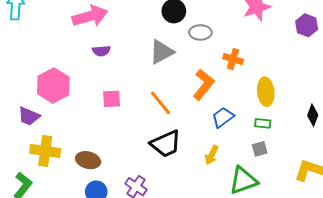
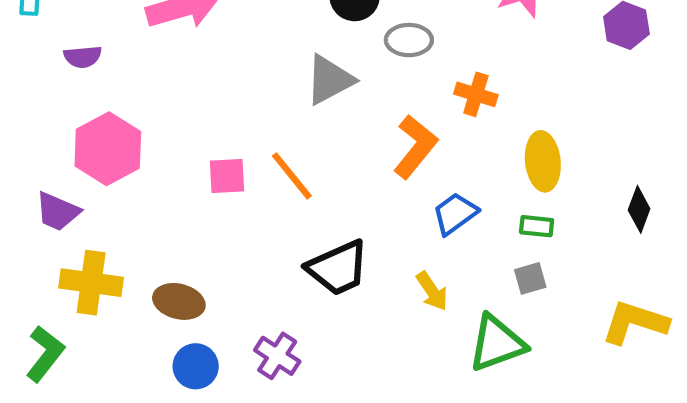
purple semicircle: (101, 51) -> (83, 57), moved
orange line: (161, 103) -> (292, 176), moved
yellow arrow: (212, 155) -> (432, 291), turned -60

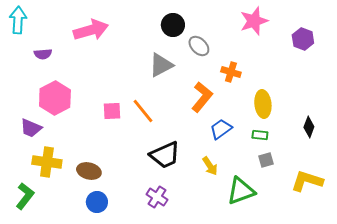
gray ellipse: (409, 40) -> (199, 46), turned 45
gray square: (530, 278) -> (266, 160), moved
purple cross: (277, 356) -> (157, 197), moved

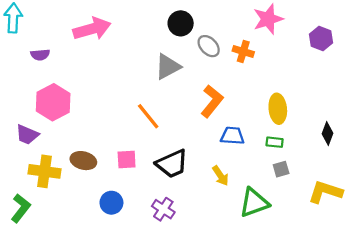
orange cross: (231, 72) -> (243, 51), moved
pink square: (112, 111) -> (127, 159), moved
blue trapezoid: (221, 129) -> (232, 136), turned 40
brown ellipse: (89, 171) -> (83, 161), moved
blue circle: (97, 202) -> (111, 203), moved

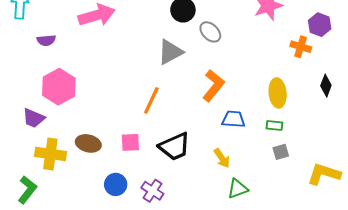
orange cross: (243, 51) -> (301, 47), moved
orange line: (148, 116) -> (151, 100), turned 64
black diamond: (327, 134) -> (326, 86), moved
green triangle: (254, 203) -> (238, 189), moved, size x0.7
purple cross: (163, 209) -> (152, 191), moved

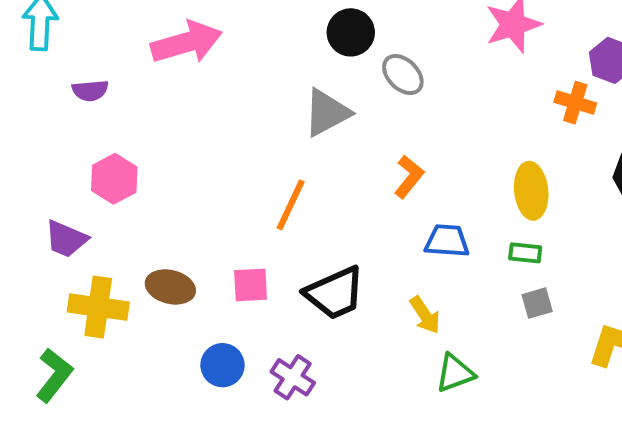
orange L-shape: (213, 86) -> (409, 177), size x0.7
pink hexagon: (59, 87) -> (114, 179), size x0.7

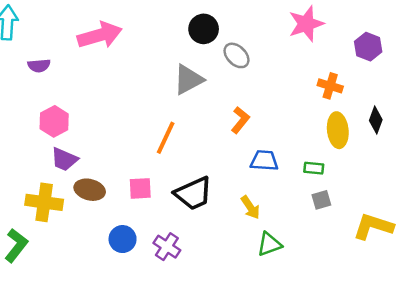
orange cross: (575, 103) -> (330, 86), moved
yellow ellipse: (531, 191) -> (338, 130), moved
purple trapezoid: (66, 239) -> (64, 159), moved

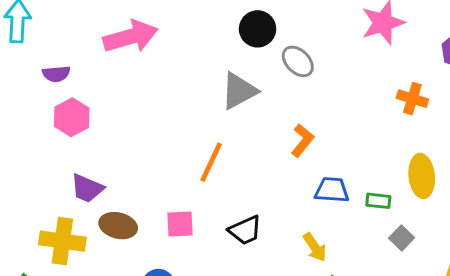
pink hexagon: (54, 121) -> (72, 117), moved
yellow ellipse: (338, 130) -> (422, 176), moved
green rectangle: (314, 168) -> (378, 201), moved
black trapezoid: (193, 193) -> (245, 230), size x0.7
gray square: (321, 200) -> (402, 238), turned -30

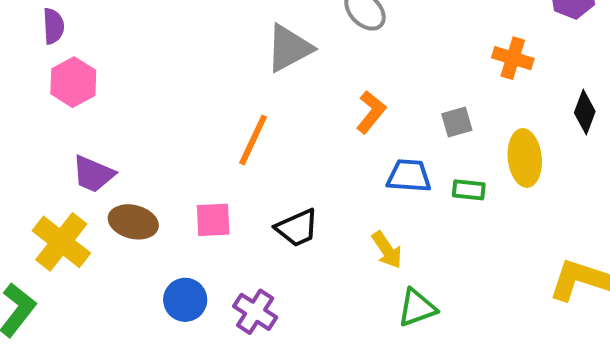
purple semicircle: (56, 74) -> (53, 26), turned -88
gray square: (402, 238) -> (457, 122), moved, turned 30
yellow cross: (62, 241) -> (61, 242), turned 30

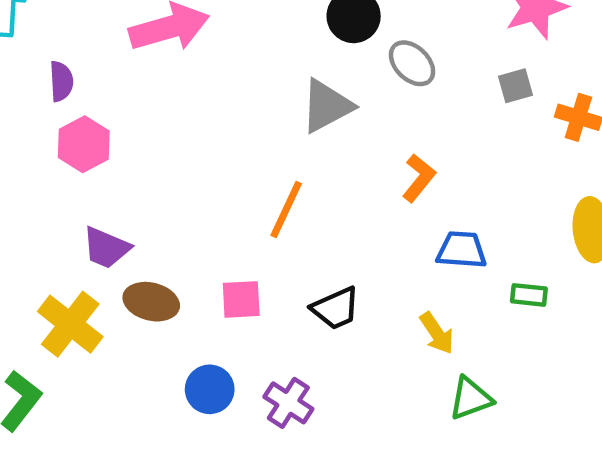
gray square: (457, 122) -> (515, 86), moved
green rectangle: (469, 190) -> (529, 295), moved

